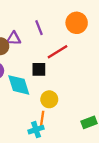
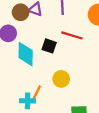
red line: (58, 52) -> (72, 35), turned 30
yellow circle: (49, 99) -> (61, 79), moved

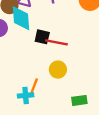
red line: (72, 35) -> (56, 42), moved
cyan diamond: (26, 54) -> (21, 18), moved

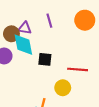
red line: (56, 42) -> (78, 69), moved

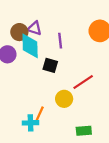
purple line: (49, 21) -> (60, 41), moved
red line: (78, 69) -> (83, 82), turned -48

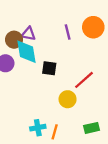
purple line: (60, 41) -> (68, 32), moved
orange line: (40, 114) -> (55, 132), moved

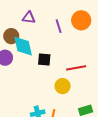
purple triangle: (28, 34) -> (29, 18), moved
red line: (84, 80) -> (76, 68), turned 36

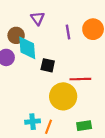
purple triangle: (29, 18) -> (38, 18), turned 40
yellow circle: (63, 86) -> (63, 96), size x1.6

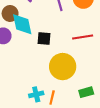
red line: (80, 79) -> (83, 37), moved

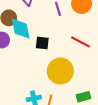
red line: (83, 37) -> (81, 42), turned 36

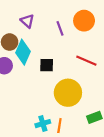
cyan diamond: (21, 29) -> (23, 52), turned 40

